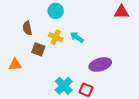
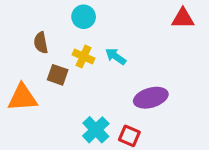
orange triangle: (15, 65) -> (23, 98), size x1.5

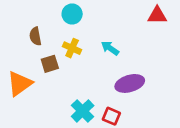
cyan arrow: (116, 56) -> (110, 48), moved
brown square: (58, 75) -> (50, 64), turned -36
orange triangle: (23, 98) -> (20, 83), turned -32

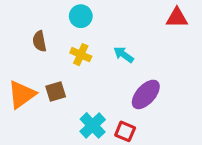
brown square: (50, 64) -> (56, 91), moved
purple ellipse: (130, 83) -> (146, 94), turned -32

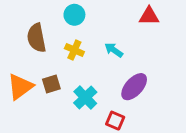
red triangle: (177, 18) -> (149, 16), moved
brown semicircle: (39, 41) -> (36, 38), size x1.5
cyan cross: (93, 125) -> (85, 98), moved

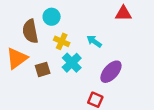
cyan circle: (74, 15) -> (52, 17), moved
orange triangle: (20, 87) -> (17, 58), moved
cyan cross: (85, 98) -> (72, 63), moved

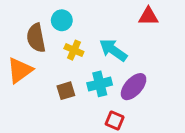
cyan arrow: (94, 41) -> (113, 50), size x1.5
cyan cross: (72, 63) -> (100, 84), moved, turned 30
brown square: (43, 69) -> (66, 91), moved

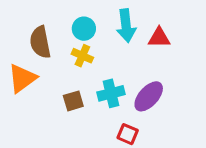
red triangle: (148, 16) -> (159, 38), moved
cyan circle: (62, 20) -> (84, 29), moved
cyan arrow: (113, 50) -> (126, 26), moved, turned -132

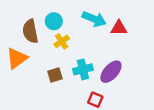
cyan arrow: (126, 26) -> (94, 19), turned -60
cyan circle: (84, 29) -> (54, 21), moved
yellow cross: (82, 56) -> (62, 41), turned 32

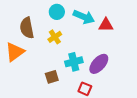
cyan circle: (54, 21) -> (57, 12), moved
brown square: (55, 75) -> (52, 77), moved

